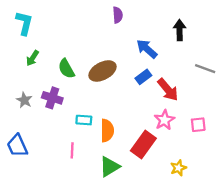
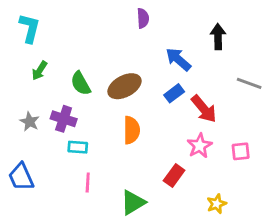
cyan rectangle: (84, 120) -> (78, 147), moved
orange semicircle: (107, 131) -> (132, 130), moved
red rectangle: (143, 145) -> (174, 175), size x0.7

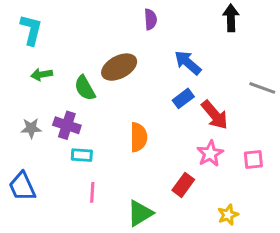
black arrow: (218, 37) -> (231, 18), moved
green arrow: (40, 71) -> (42, 75), turned 48
brown ellipse: (125, 86) -> (119, 67), moved
gray star: (30, 122) -> (31, 128), turned -30

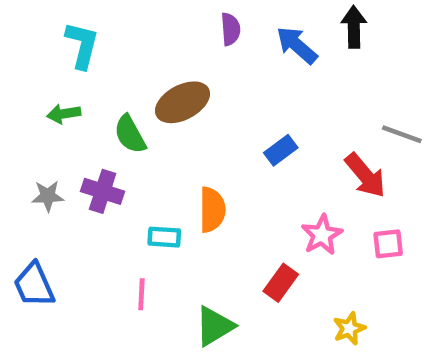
cyan L-shape: (31, 30) -> (82, 45), moved
blue arrow: (188, 63) -> (297, 45), moved
red arrow: (215, 115) -> (365, 175), moved
cyan rectangle: (82, 155) -> (164, 237), moved

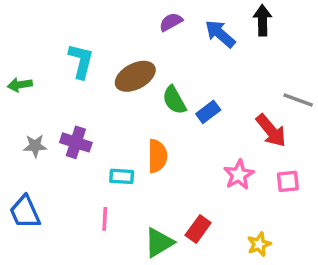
purple semicircle: (230, 29) -> (171, 22), turned -115
cyan L-shape: (82, 45) -> (81, 61), moved
green arrow: (64, 114) -> (20, 85), moved
green semicircle: (130, 134) -> (174, 100), moved
red rectangle: (281, 283) -> (198, 229), moved

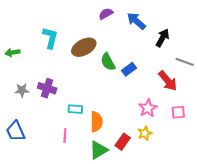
black arrow: (263, 20) -> (163, 38), moved, turned 30
orange semicircle: (157, 156) -> (96, 122), moved
yellow star: (259, 244) -> (145, 133), moved

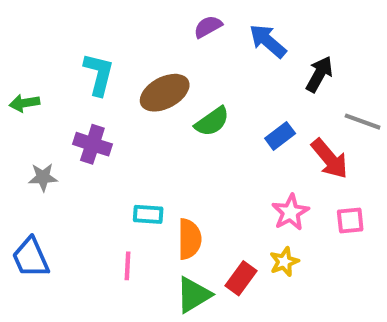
green semicircle: (108, 62) -> (212, 122), turned -96
blue rectangle: (129, 69) -> (280, 136), moved
purple cross: (47, 88) -> (92, 144), moved

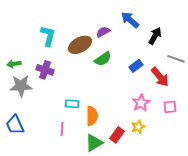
purple semicircle: (208, 27) -> (103, 32), moved
green arrow: (24, 103) -> (14, 64), moved
gray star: (43, 177) -> (21, 86), size x1.6

